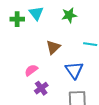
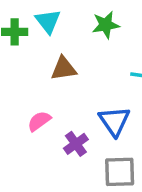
brown triangle: (53, 47) -> (64, 69), moved, turned 35
purple cross: (41, 88) -> (76, 144), moved

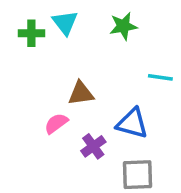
brown triangle: (64, 69) -> (81, 93), moved
blue triangle: (114, 121) -> (132, 123), turned -40

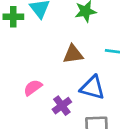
brown triangle: (81, 93) -> (73, 54), moved

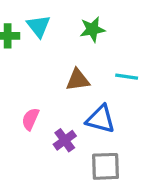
pink semicircle: (33, 88) -> (30, 119), turned -30

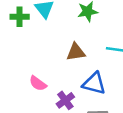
pink semicircle: (30, 119) -> (38, 83), turned -78

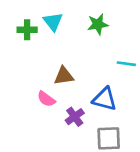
brown triangle: (76, 52) -> (64, 76), moved

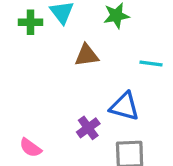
brown triangle: (64, 76) -> (87, 55), moved
pink semicircle: (46, 99) -> (30, 148), moved

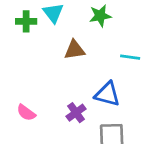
pink semicircle: (30, 148) -> (26, 113), moved

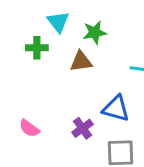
green star: (100, 16) -> (95, 33), moved
green cross: (26, 21) -> (37, 48), moved

